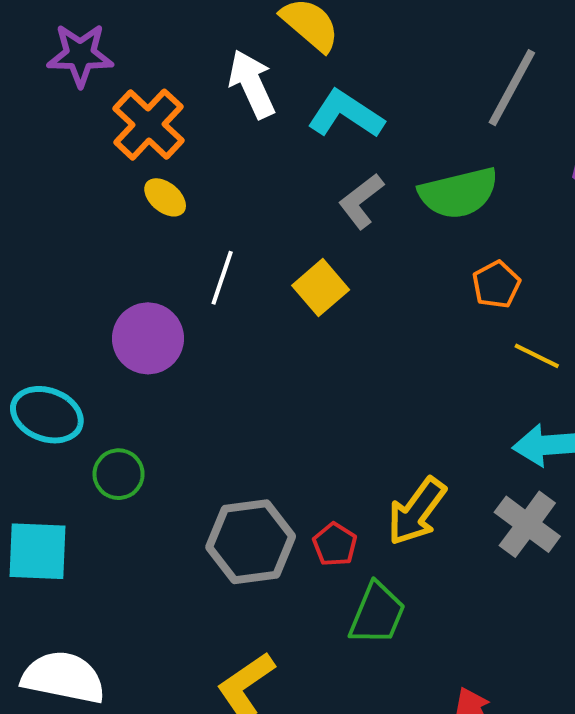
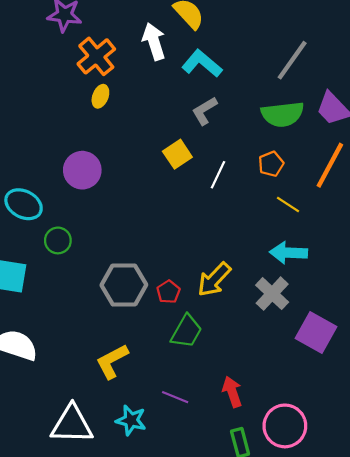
green semicircle: (459, 193) -> (282, 114), moved
yellow ellipse: (165, 197) -> (100, 96), turned 65
white line: (222, 278) -> (218, 175), moved

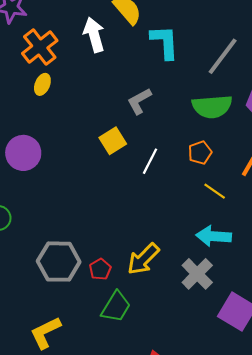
cyan L-shape: (202, 64) -> (165, 42), moved, turned 45

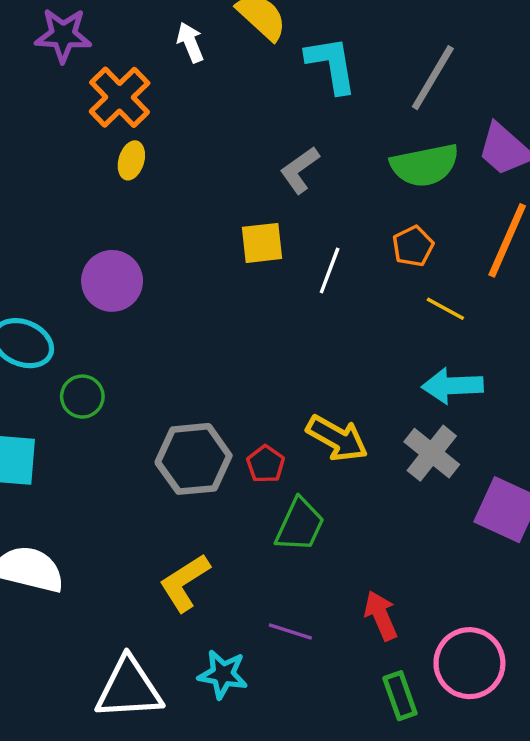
white arrow: (94, 35) -> (190, 42), moved, size x0.7
yellow square: (113, 141) -> (262, 243), turned 32
yellow arrow: (143, 259) -> (337, 438), turned -99

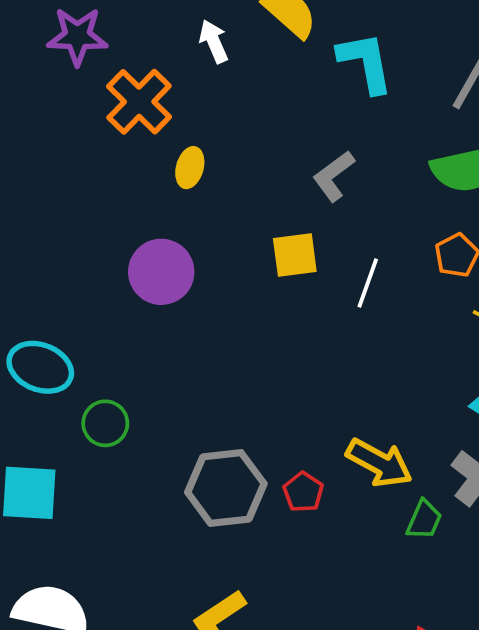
yellow ellipse: (131, 160) -> (190, 168), moved
purple circle: (112, 281) -> (161, 272), moved
green trapezoid: (300, 525) -> (424, 520), moved, size x0.7

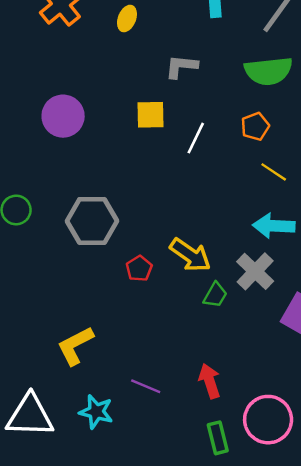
yellow ellipse: (190, 168) -> (127, 18), moved
gray L-shape: (334, 176) -> (181, 66), turned 36
gray hexagon: (226, 488) -> (92, 221), moved

